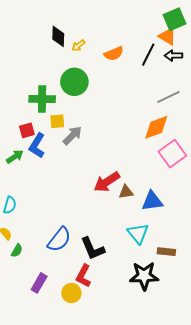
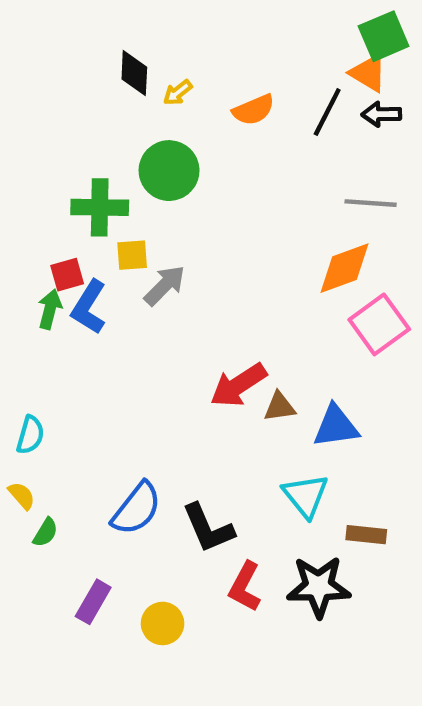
gray line: (168, 97) -> (371, 203), turned 30
green arrow: (15, 157) -> (50, 309), moved, turned -42
red L-shape: (83, 276) -> (245, 587), moved

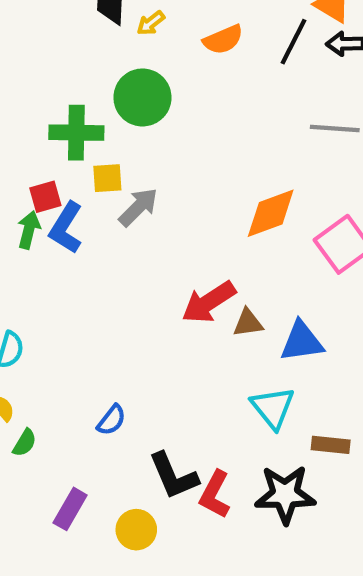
orange diamond: (345, 268) -> (271, 213), moved
blue semicircle: (137, 509) -> (111, 420), size x0.6
black L-shape: (208, 528) -> (173, 476), moved

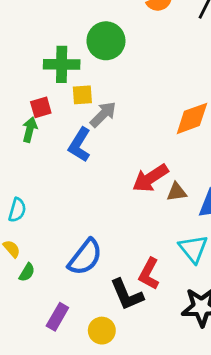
blue L-shape: (66, 228) -> (80, 145), moved
blue semicircle: (111, 420) -> (85, 257), size x1.8
red L-shape: (215, 494) -> (149, 274), moved

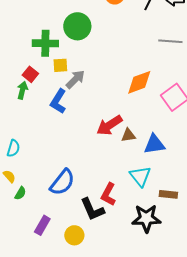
red square: (41, 107) -> (30, 74), turned -35

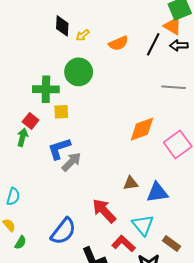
gray arrow: (75, 79) -> (71, 162), moved
blue L-shape: (58, 101) -> (59, 149), turned 40
red arrow: (109, 125) -> (104, 211), moved, turned 80
red L-shape: (108, 194) -> (124, 244), moved, turned 105
brown rectangle: (168, 194) -> (172, 244), turned 30

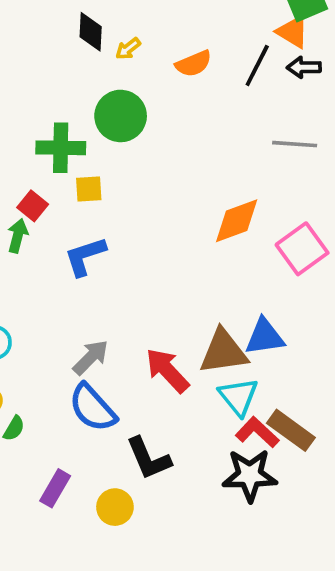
gray arrow: (71, 162) -> (91, 357), moved
brown triangle: (131, 183) -> (223, 352), moved, size x1.8
blue semicircle: (63, 231) -> (93, 408), turned 100
red L-shape: (124, 244) -> (257, 432), moved
brown rectangle: (172, 244) -> (291, 430), size x1.4

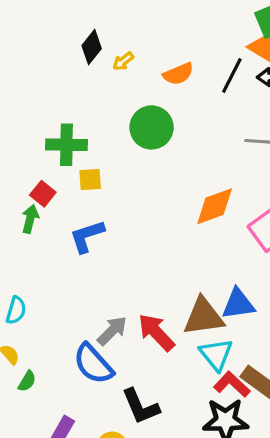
black diamond: (91, 32) -> (92, 47), turned 36
green circle: (121, 116) -> (152, 127), moved
gray arrow: (91, 357) -> (112, 331), moved

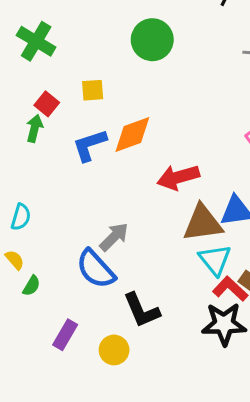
green cross: (66, 145) -> (36, 41), moved, turned 30
orange diamond: (215, 206) -> (132, 134), moved
red arrow: (156, 332) -> (178, 177), moved, turned -63

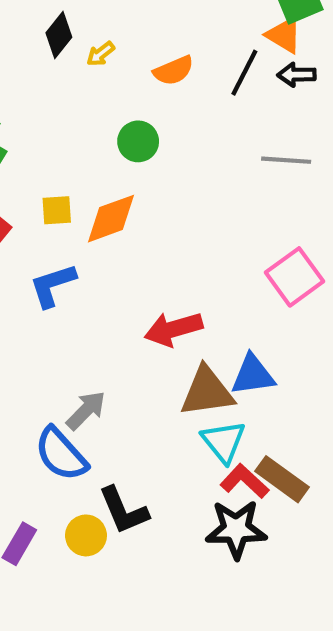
green circle: (152, 40) -> (138, 141), size x0.7
orange diamond: (132, 134) -> (111, 219), moved
yellow circle: (114, 350) -> (86, 535), moved

